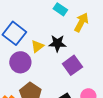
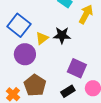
purple square: (72, 65) -> (77, 68), moved, turned -30

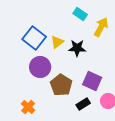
yellow triangle: (42, 38) -> (57, 42), moved
brown pentagon: (35, 85) -> (61, 85), moved

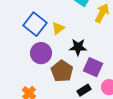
black star: (77, 48) -> (78, 47), moved

